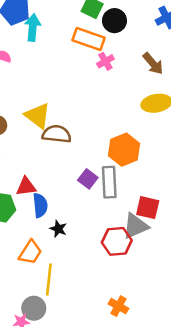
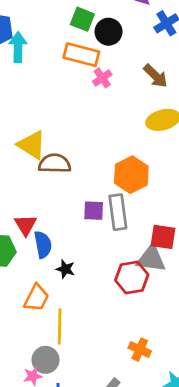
purple square: (88, 179) -> (94, 211), turned -30
red triangle: (26, 187) -> (25, 225), turned -50
gray triangle: (135, 226) -> (151, 259), turned 36

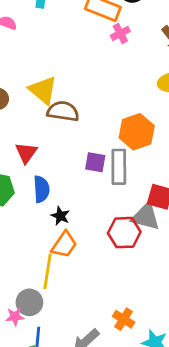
red triangle: (25, 225) -> (26, 153), moved
orange trapezoid: (36, 298) -> (64, 245), moved
orange cross: (140, 350) -> (124, 319), moved

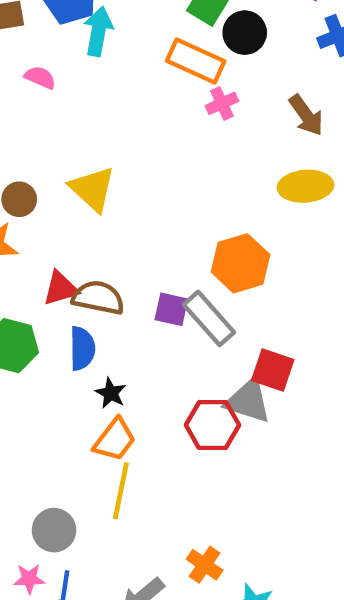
brown semicircle: (63, 111) -> (98, 298), moved
red triangle: (26, 153) -> (61, 288), turned 35
gray rectangle: (119, 167) -> (209, 318), turned -44
yellow line: (47, 271) -> (121, 491), moved
pink star: (15, 317) -> (29, 579), moved

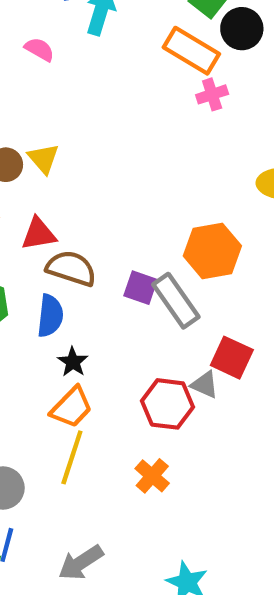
yellow triangle: (92, 189) -> (43, 158), moved, size x0.7
red triangle: (61, 288) -> (39, 234), moved
gray triangle: (248, 401) -> (205, 385), size x0.6
orange cross: (205, 565) -> (152, 476), moved

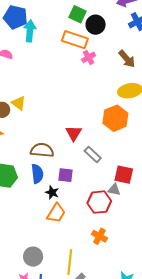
red triangle: (39, 234) -> (74, 133), moved, turned -36
orange hexagon: (212, 251) -> (115, 118), moved
purple square: (141, 288) -> (66, 175), moved
gray rectangle: (176, 301) -> (93, 154), size x0.7
yellow line: (72, 457) -> (70, 262), moved

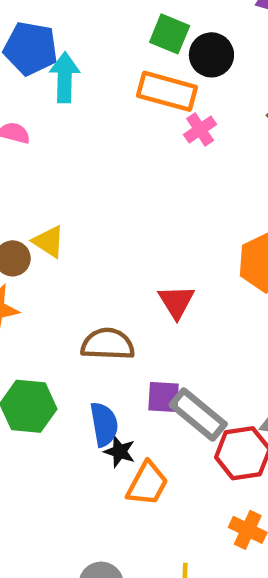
gray rectangle: (93, 154) -> (198, 414), moved, size x1.4
blue semicircle: (37, 174) -> (104, 424), moved
black star: (52, 192) -> (120, 452), moved

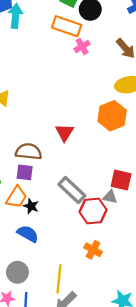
purple square: (164, 397) -> (25, 172), moved
blue semicircle: (104, 424) -> (28, 234), moved, turned -55
orange trapezoid: (147, 484) -> (17, 197), moved

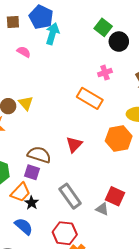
orange rectangle: (67, 26) -> (90, 98), moved
red hexagon: (93, 211) -> (65, 233), moved

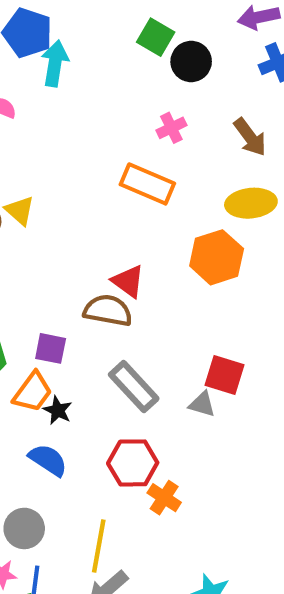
red triangle: (74, 144) -> (128, 281), turned -30
brown semicircle: (39, 155) -> (108, 310), moved

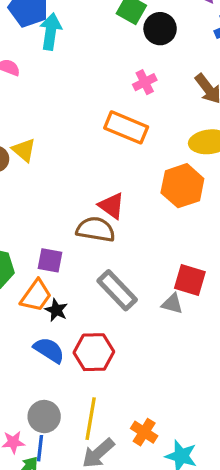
red hexagon: (133, 463) -> (94, 352), moved
orange cross: (164, 498) -> (144, 432), moved
gray circle: (24, 528) -> (44, 417), moved

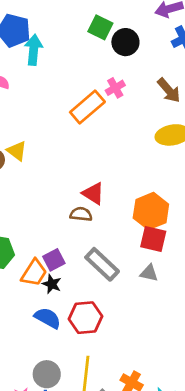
orange rectangle: (126, 127) -> (87, 107), moved, turned -60
orange hexagon: (182, 186) -> (151, 211), moved
brown semicircle: (96, 229) -> (81, 214), size x0.7
purple square: (50, 260) -> (54, 260), moved, turned -35
red square: (190, 280) -> (153, 239), moved

